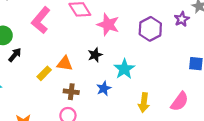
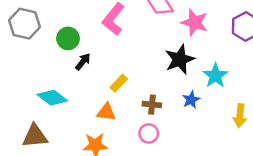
black star: (95, 55) -> (180, 59), size x1.6
orange triangle: (65, 64) -> (106, 112), moved

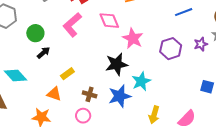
blue star: (191, 100) -> (120, 96), size x1.6

